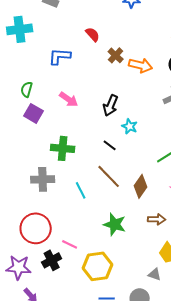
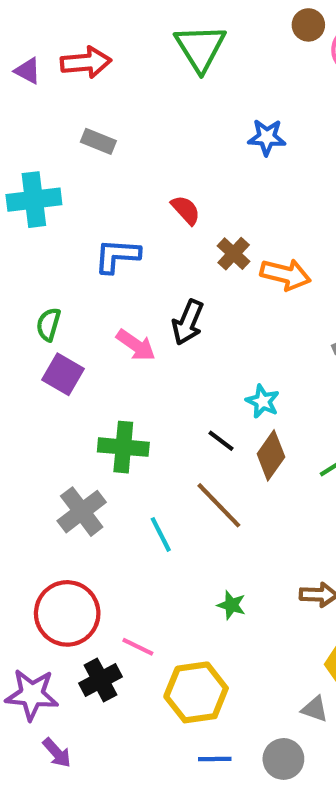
black arrow: (111, 105) -> (188, 322), moved
gray cross: (43, 179) -> (82, 512), turned -35
brown diamond: (141, 186) -> (271, 455), moved
green star: (115, 224) -> (231, 605), size x0.6

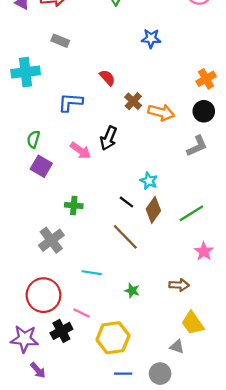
green cross: (123, 447) -> (74, 205), size x0.7
cyan line: (161, 534) -> (92, 273), moved, turned -54

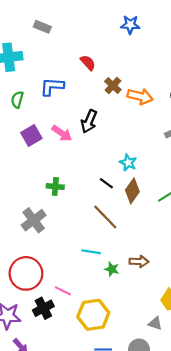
green semicircle: (33, 139) -> (17, 100), moved
purple square: (41, 166) -> (31, 135), moved, turned 30
cyan line: (92, 273) -> (91, 252), moved
brown arrow: (179, 285) -> (139, 261), moved

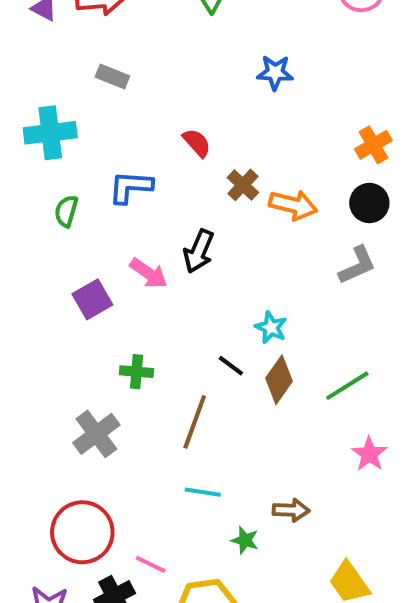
purple square: (31, 135) -> (92, 299), moved
brown line: (105, 217) -> (195, 422), moved, turned 64
green star: (112, 269) -> (245, 540), moved

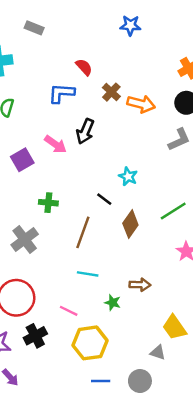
blue L-shape: (130, 187) -> (61, 93), moved
brown diamond: (279, 380) -> (130, 224), moved
pink line: (151, 564) -> (69, 311), moved

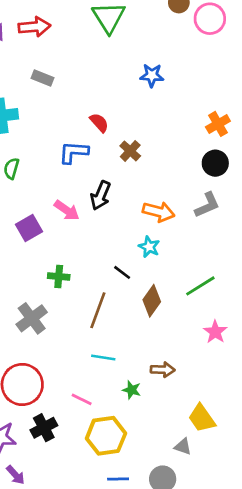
orange arrow: (141, 104) -> (159, 212), moved

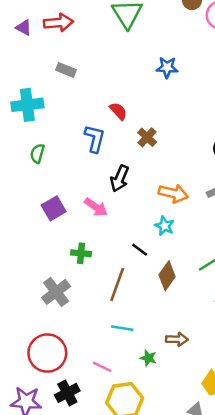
blue L-shape: (74, 152) -> (95, 139), turned 100
pink arrow: (67, 210) -> (96, 207), moved

